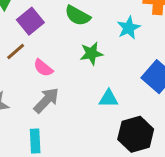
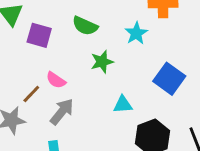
purple square: (30, 21) -> (39, 35), turned -30
brown line: (16, 52) -> (31, 94), moved

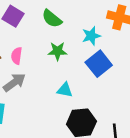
blue square: (169, 79) -> (99, 64), moved
pink semicircle: (56, 80) -> (17, 56), turned 49

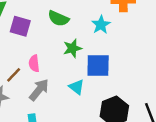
blue square: (99, 64) -> (98, 66), moved, turned -35
cyan triangle: (65, 90) -> (77, 87), moved, turned 42

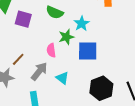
cyan star: (101, 25) -> (82, 24), moved
pink semicircle: (34, 63) -> (51, 50), moved
cyan triangle: (77, 87) -> (62, 78), moved

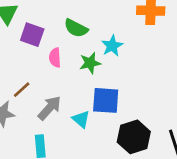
pink semicircle: (51, 50) -> (55, 58), moved
blue square: (88, 51) -> (106, 100), moved

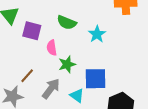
green star: (90, 63) -> (67, 64), moved

